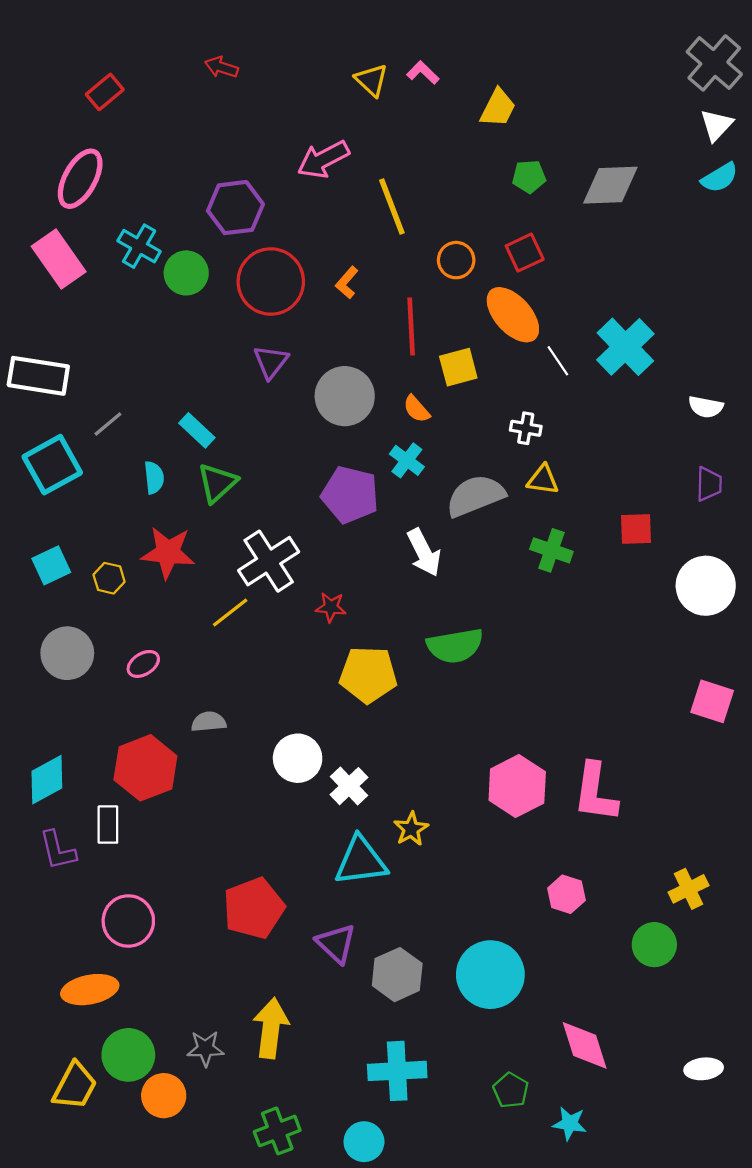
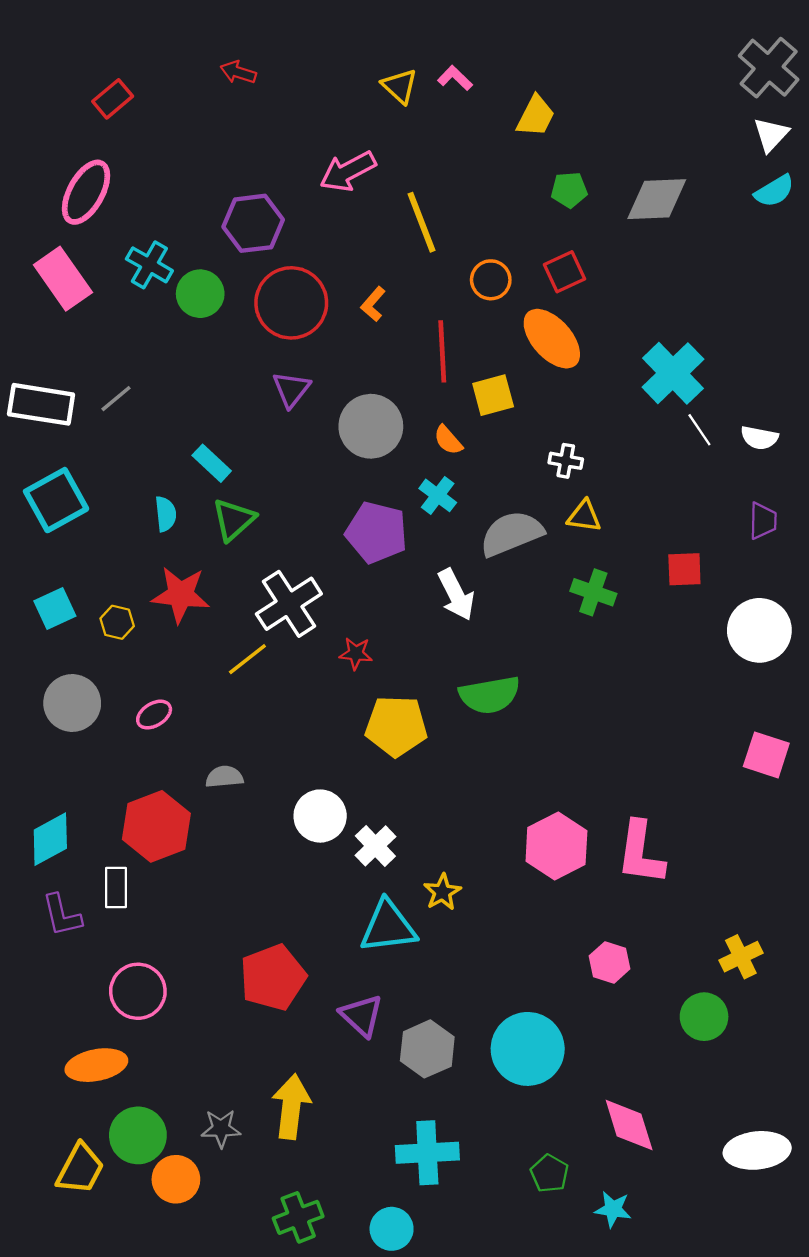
white line: (558, 361) -> (699, 430), moved
gray line: (108, 424) -> (116, 399), moved
white ellipse: (704, 1069) -> (757, 1150), size x1.6

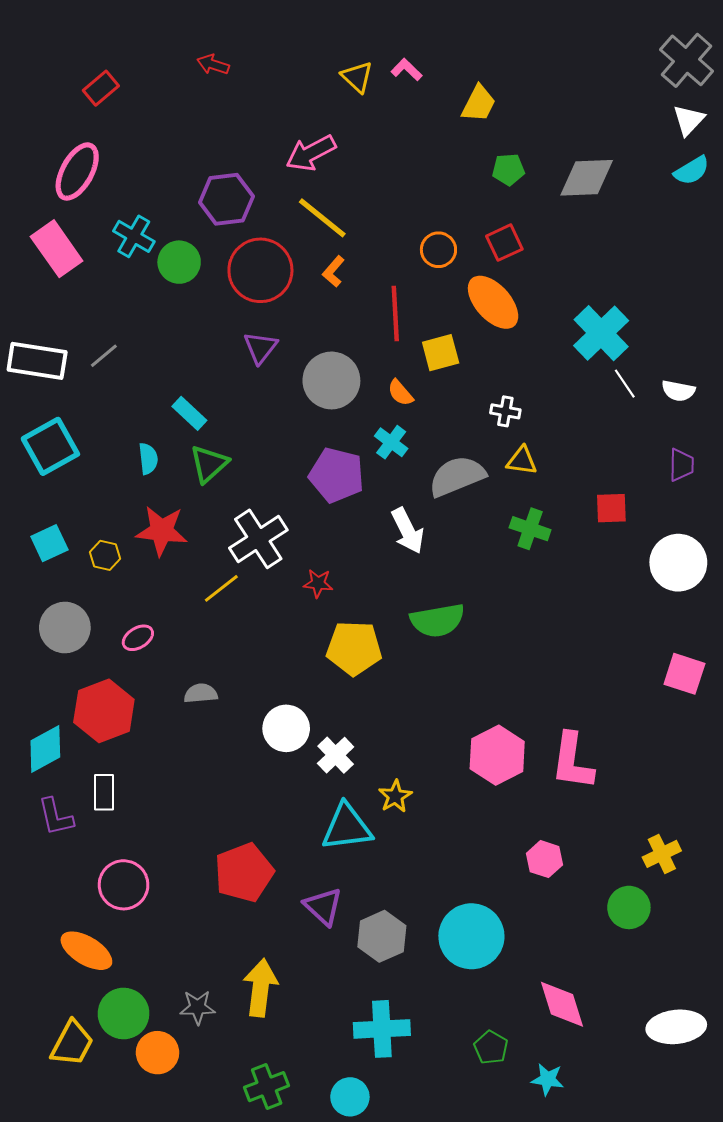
yellow line: (422, 222) -> (322, 218), moved, turned -30
red hexagon: (156, 826) -> (104, 711), moved
orange ellipse: (96, 1065) -> (86, 951), turned 42

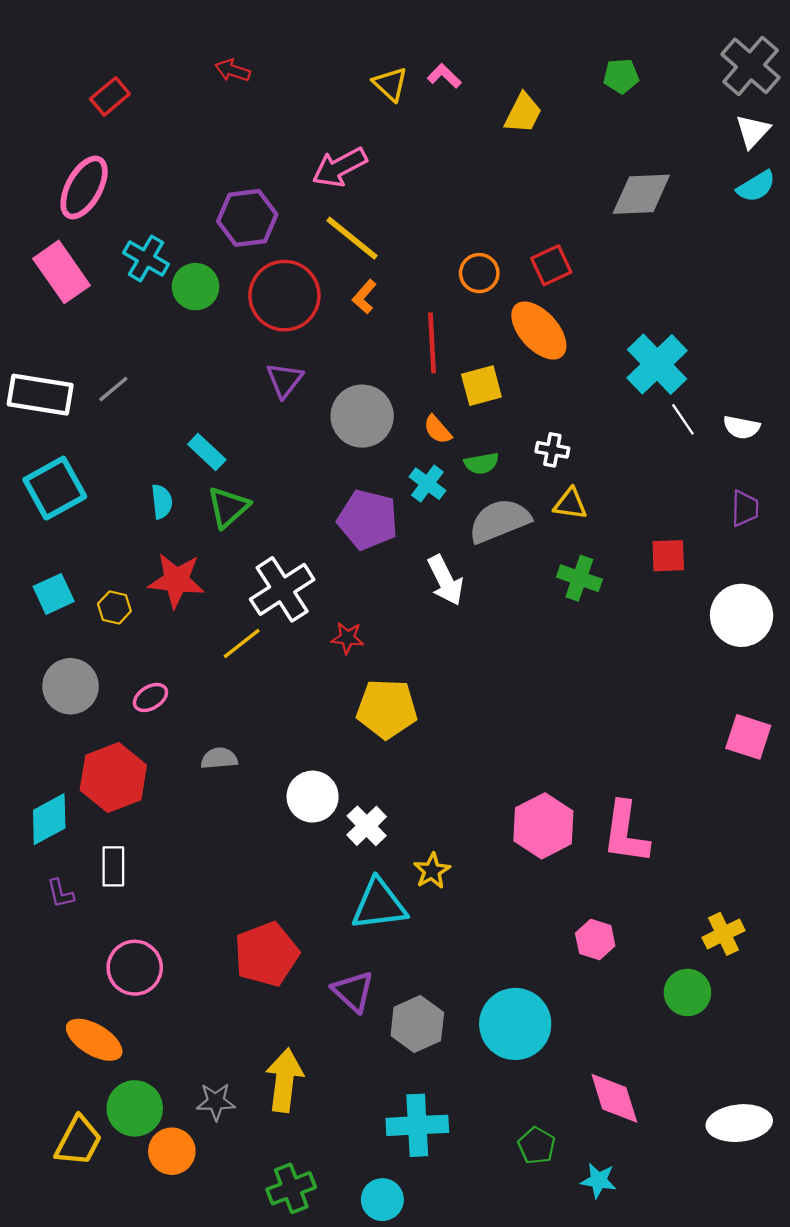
green pentagon: (508, 169) -> (621, 76), moved
green semicircle: (437, 620) -> (481, 463), moved, size x0.6
purple L-shape: (56, 817) -> (60, 893), size x0.7

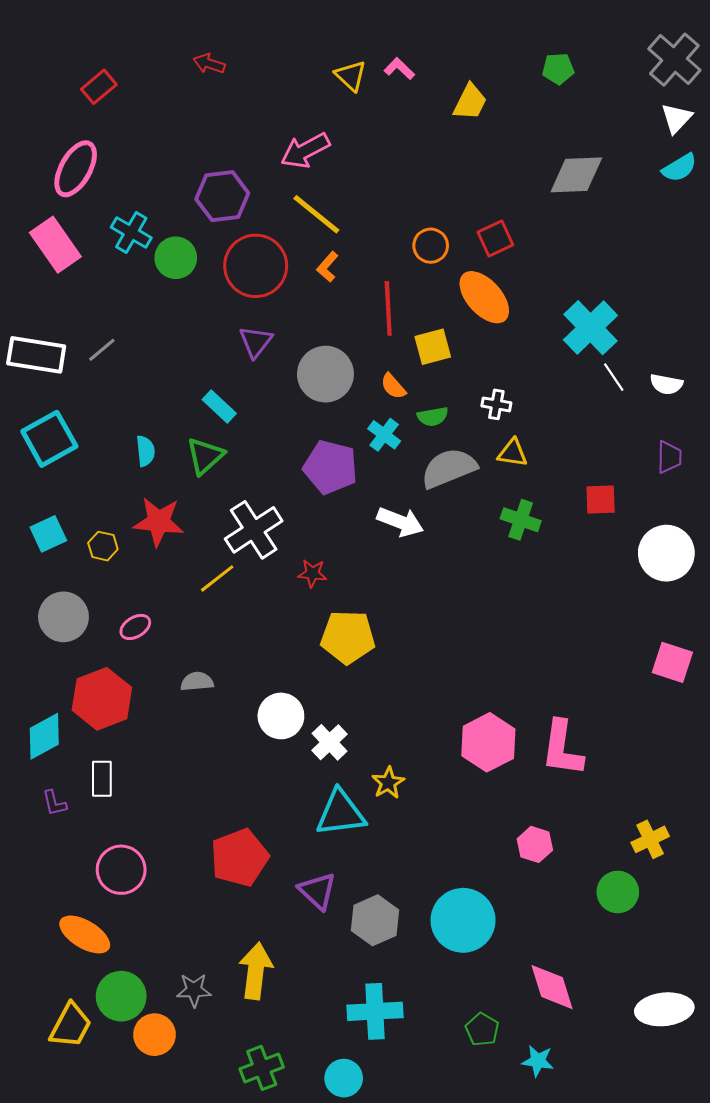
cyan rectangle: (207, 452) -> (219, 406), moved
white arrow: (445, 580) -> (400, 522), turned -42

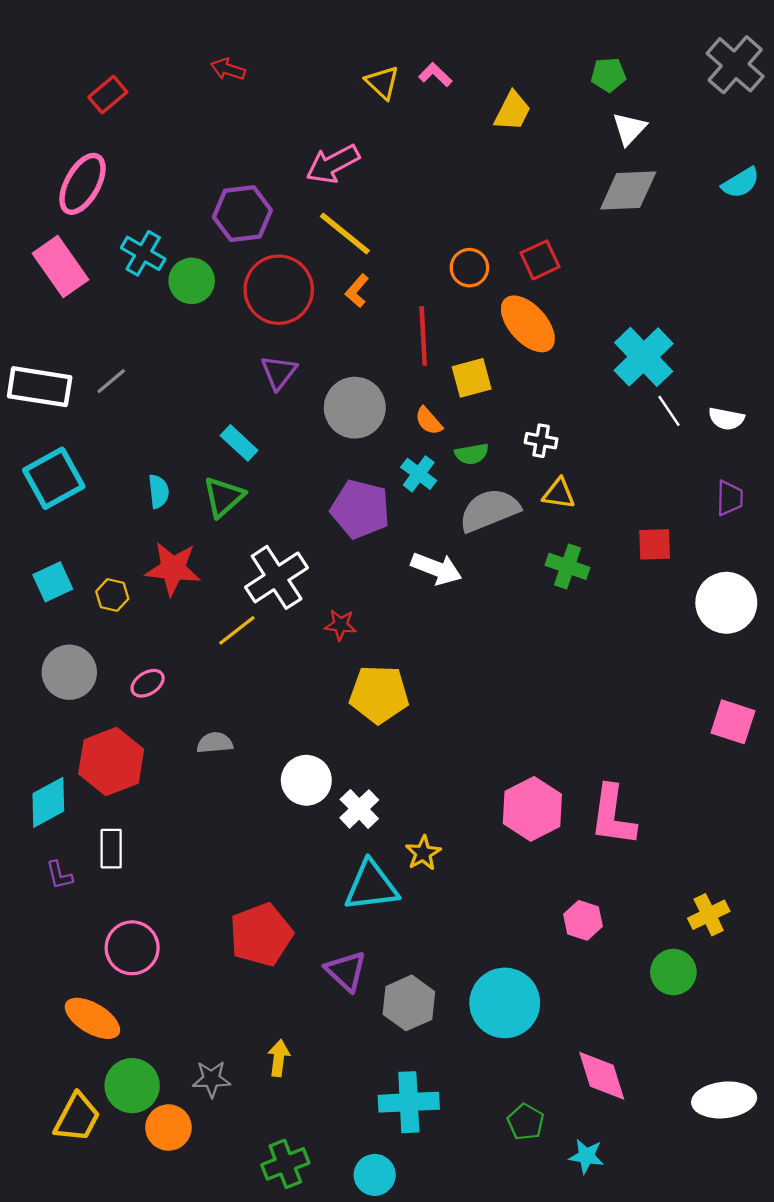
white triangle: (676, 118) -> (629, 129), moved
yellow arrow: (256, 971) -> (279, 1058), size x0.6

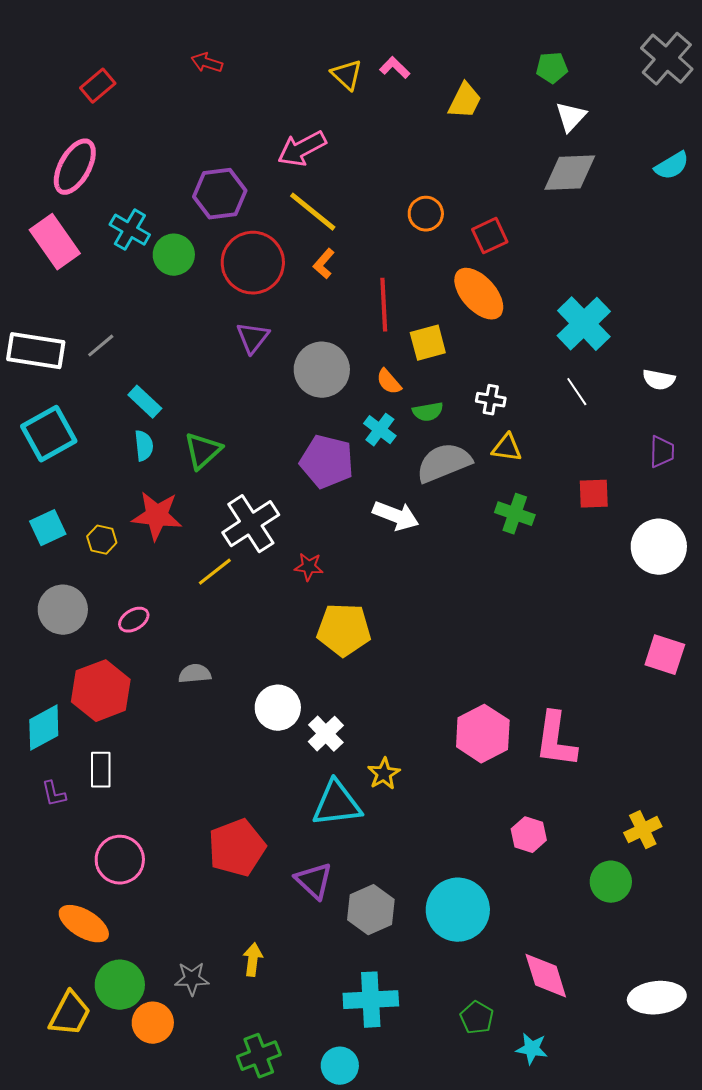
orange circle: (469, 268) -> (426, 214), moved
white line: (669, 411) -> (577, 392), moved
cyan rectangle: (239, 443) -> (145, 402), moved

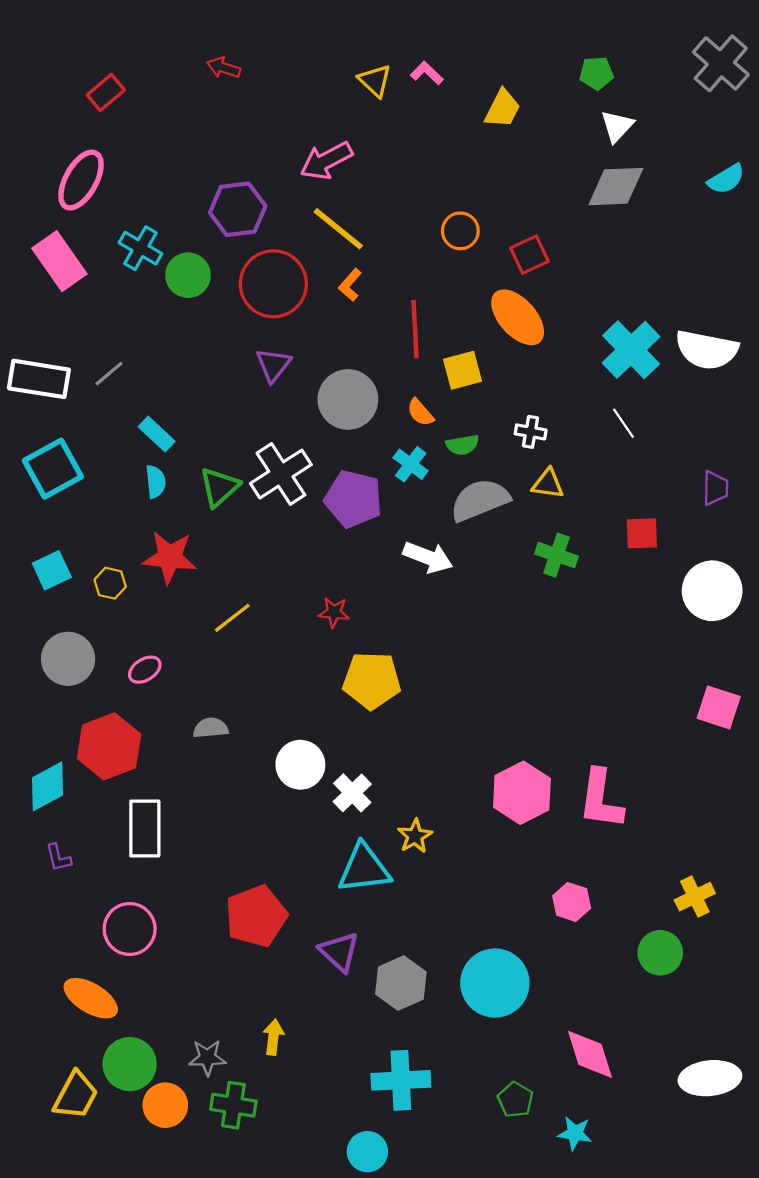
white semicircle: (659, 380) -> (707, 350), moved, size x1.8
white cross: (251, 524) -> (281, 474), moved
white rectangle: (101, 770) -> (145, 828), moved, size x1.5
green cross: (259, 1056) -> (233, 1105), moved, turned 30

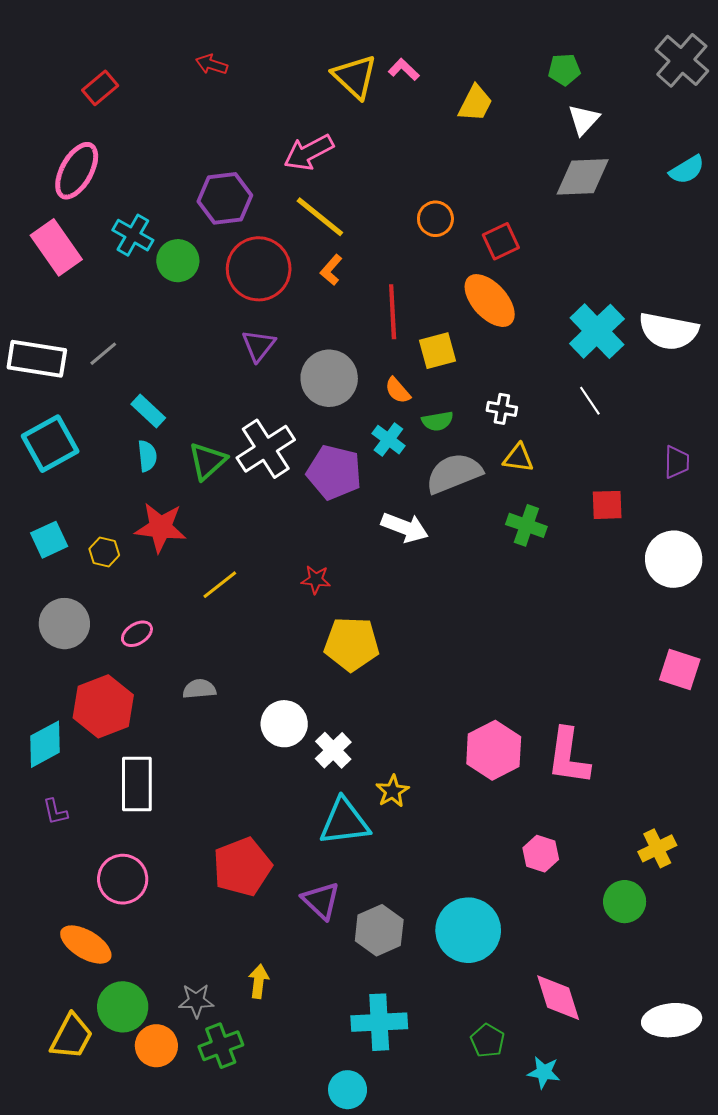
yellow triangle: (375, 81) -> (355, 77), size x1.4
green cross: (233, 1105) -> (221, 1046), turned -30

